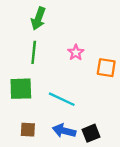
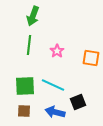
pink star: (76, 52) -> (57, 51), moved
green square: (21, 89) -> (25, 86), moved
black square: (91, 133) -> (78, 102), moved

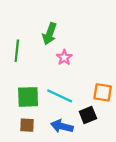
green arrow: (33, 16) -> (50, 34), moved
green line: (29, 45) -> (17, 51), moved
orange square: (91, 58) -> (103, 92), moved

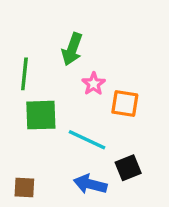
orange square: (103, 92) -> (125, 104), moved
green square: (28, 97) -> (41, 115), moved
brown square: (27, 125) -> (24, 187), moved

